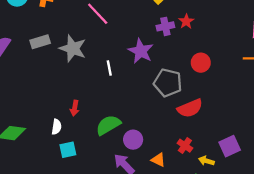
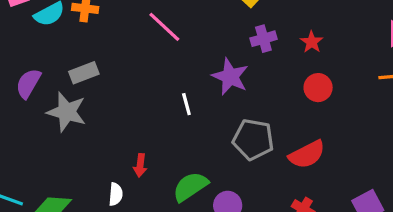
red star: (186, 21) -> (312, 42), moved
gray star: (73, 48) -> (67, 112), moved
gray pentagon: (168, 83) -> (253, 139), moved

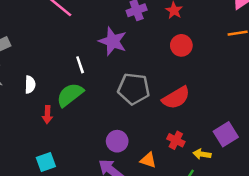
green semicircle: (190, 187) -> (70, 95), moved
white semicircle: (116, 194) -> (30, 85), moved

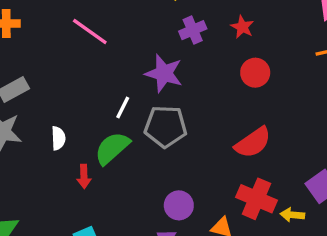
white line: (80, 65) -> (123, 108), turned 49
gray pentagon: (134, 89) -> (166, 126), moved
red cross: (176, 140) -> (256, 199), size x1.6

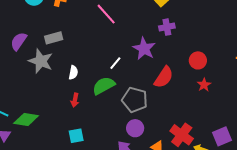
red star: (242, 27) -> (204, 85), moved
gray pentagon: (166, 126) -> (135, 100), moved
red semicircle: (253, 143) -> (164, 77), moved, turned -35
red arrow: (84, 176) -> (75, 100), moved

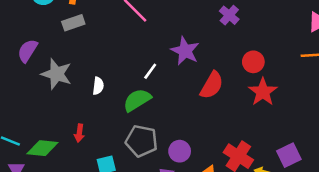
purple cross: (167, 27) -> (229, 15), moved, turned -35
gray rectangle: (54, 38) -> (73, 23), moved
red star: (204, 85) -> (263, 92), size x1.6
red arrow: (75, 100) -> (79, 133), moved
gray pentagon: (135, 100) -> (142, 141), moved

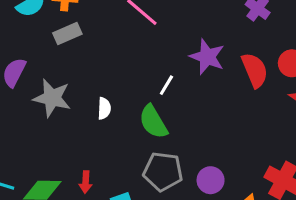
red semicircle: (212, 85) -> (255, 70), moved, turned -48
green semicircle: (137, 100) -> (153, 122), turned -84
red arrow: (79, 133) -> (86, 182), moved

